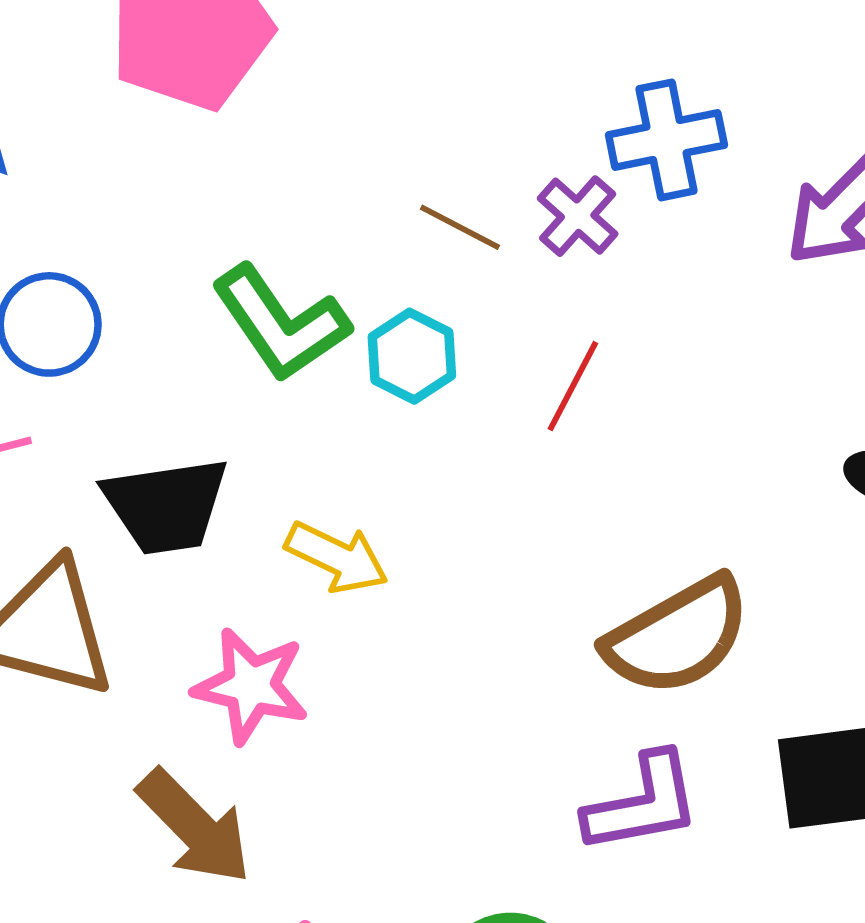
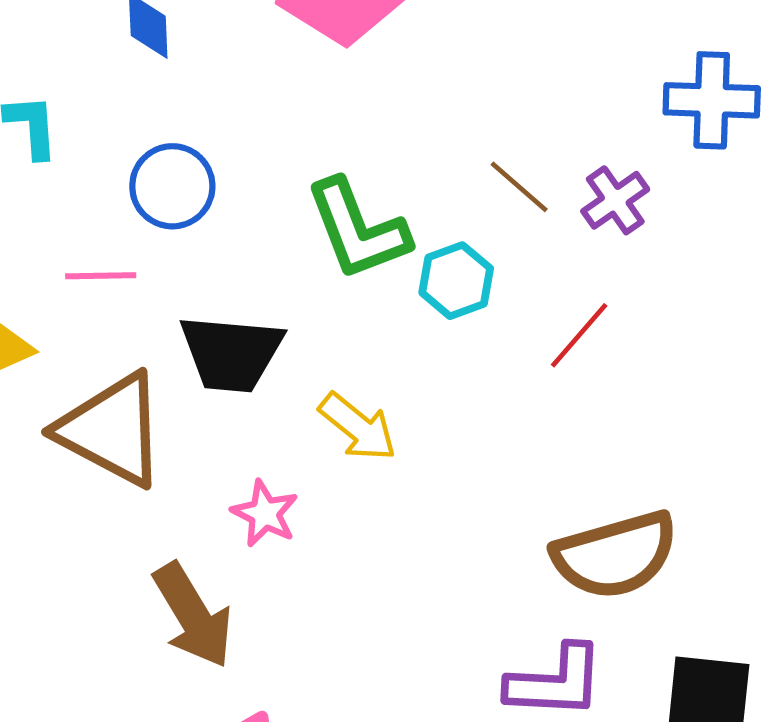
blue cross: (666, 140) -> (712, 100), moved
pink star: (251, 686) -> (265, 513), size x0.7

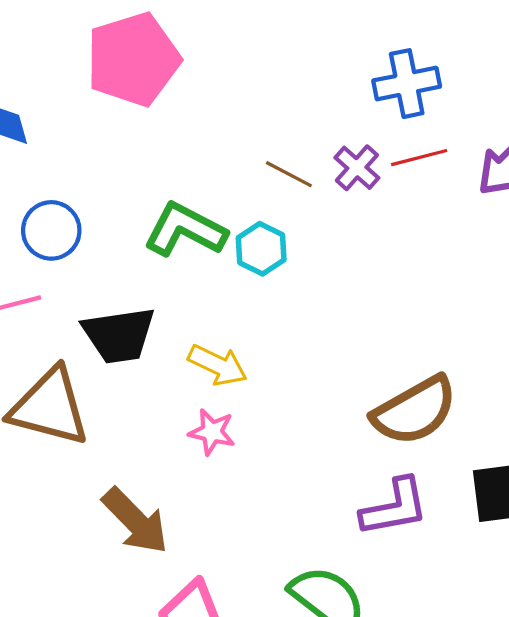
green L-shape: (358, 229) -> (185, 230), turned 152
red line: (579, 335) -> (419, 158), moved, turned 48
pink star: (265, 513) -> (212, 432), moved

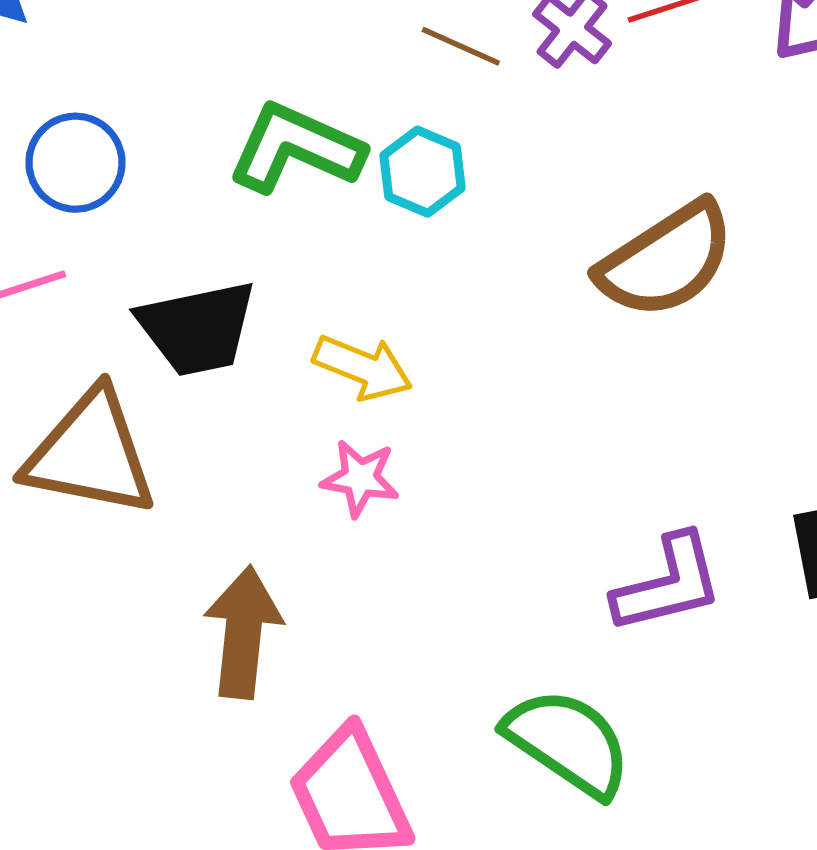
brown semicircle: (415, 411) -> (666, 260), moved
brown arrow: (135, 521) -> (243, 632), turned -126

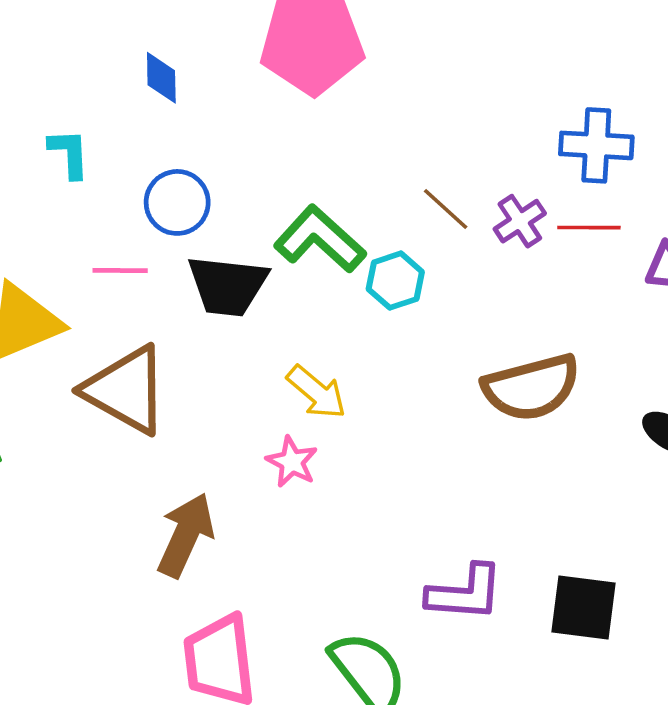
black trapezoid: (197, 328) -> (228, 286), moved

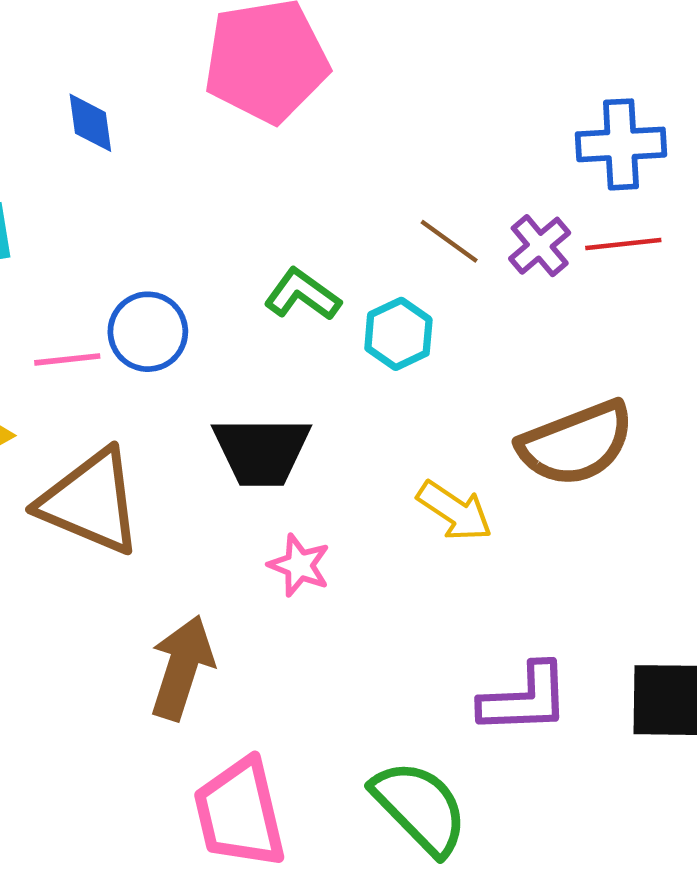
blue circle: (177, 202) -> (148, 332), moved
green L-shape: (320, 239) -> (302, 295), size x0.7
black trapezoid: (228, 286) -> (262, 451), moved
yellow arrow: (317, 392) -> (455, 511), moved

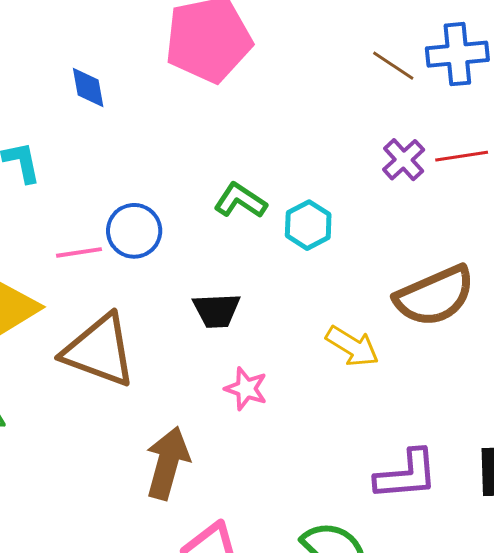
blue cross: (621, 144) -> (457, 54), moved
brown line: (449, 241) -> (393, 66), moved
black trapezoid: (262, 451) -> (217, 310), size x0.7

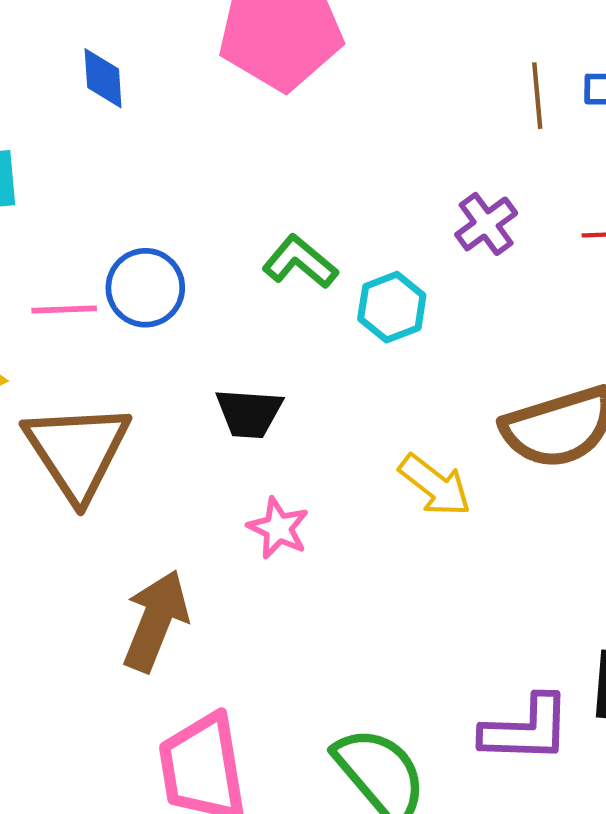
brown line: (393, 66) -> (537, 96), turned 45
purple cross: (404, 160) -> (486, 224), moved
brown triangle: (99, 351) -> (77, 451), turned 30
purple L-shape: (406, 475) -> (526, 729), moved

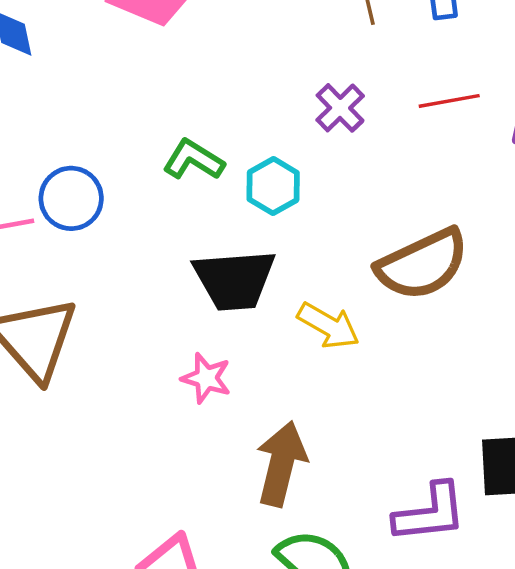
black trapezoid: (249, 413) -> (234, 280), moved, size x1.5
brown arrow: (156, 621) -> (281, 464), moved

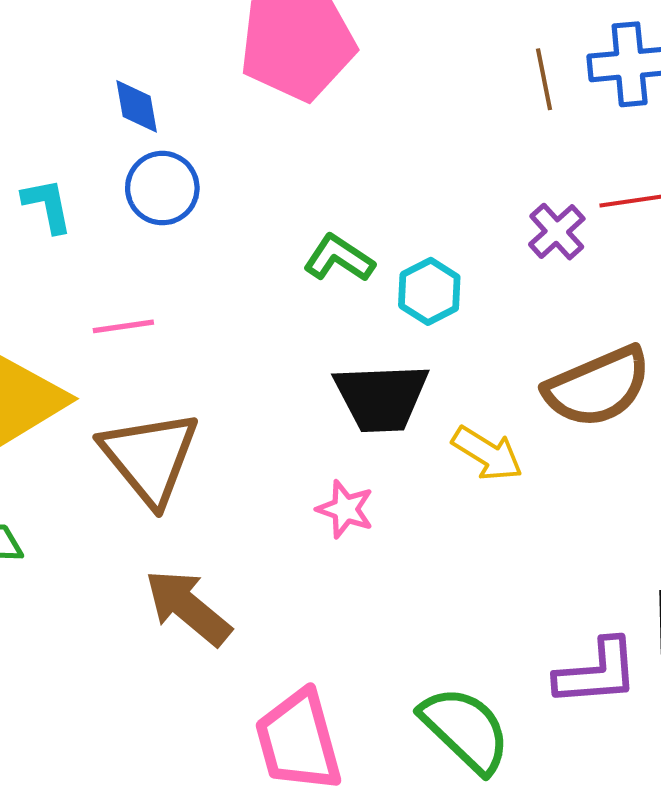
purple cross: (340, 108) -> (557, 232), moved
blue circle: (71, 198) -> (162, 188), moved
brown arrow: (281, 464) -> (188, 607), moved, turned -66

